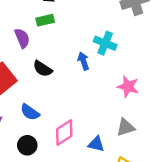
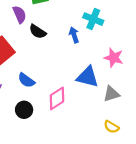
black semicircle: (43, 69) -> (38, 32), moved
blue triangle: (96, 144) -> (88, 77), moved, size x1.5

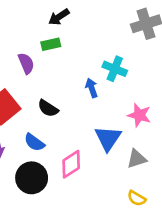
black semicircle: (38, 32) -> (48, 108), moved
blue triangle: (88, 77) -> (108, 138), turned 50
black circle: (24, 110) -> (32, 178), size x1.5

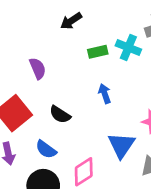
green rectangle: (51, 44) -> (98, 52), moved
cyan cross: (115, 69) -> (128, 47), moved

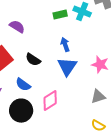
purple semicircle: (38, 68) -> (17, 27), turned -35
blue triangle: (121, 145) -> (67, 67), moved

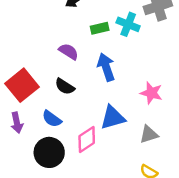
purple semicircle: (17, 27) -> (69, 52), moved
blue arrow: (65, 45) -> (106, 67), size x1.5
blue triangle: (67, 67) -> (113, 118), moved, turned 40

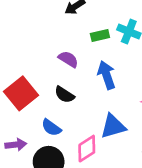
purple arrow: (17, 123) -> (16, 145), moved, turned -84

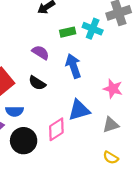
blue semicircle: (51, 128) -> (15, 111), moved, turned -36

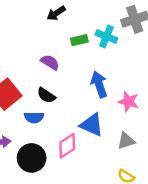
blue arrow: (73, 66) -> (99, 84), moved
blue triangle: (79, 110) -> (92, 125), turned 40
blue semicircle: (15, 111) -> (34, 117), moved

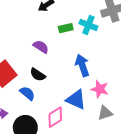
pink star: (128, 102) -> (100, 89), moved
blue semicircle: (34, 117) -> (27, 93), turned -140

